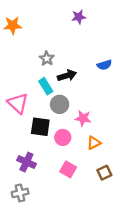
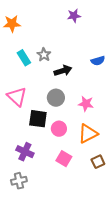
cyan rectangle: (46, 86) -> (24, 58), moved
pink star: (83, 118) -> (86, 104), moved
orange triangle: (94, 143) -> (88, 134), size x1.5

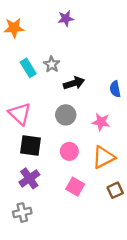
purple star: (74, 16) -> (66, 18), moved
blue semicircle: (98, 61) -> (115, 89), moved, turned 96
black square: (38, 119) -> (30, 145), moved
purple cross: (25, 152) -> (29, 178), turned 30

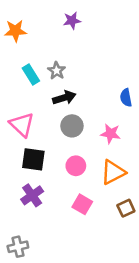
black arrow: (74, 83) -> (64, 98), moved
gray cross: (22, 213) -> (18, 247), moved

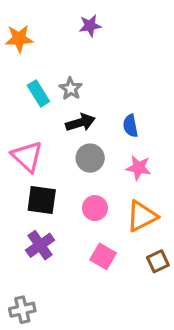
blue semicircle: (126, 98) -> (130, 126), moved

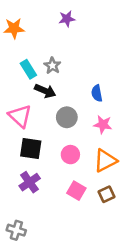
black arrow: (80, 123) -> (45, 91), moved, turned 40
brown square: (158, 261) -> (106, 194), moved
gray cross: (22, 310) -> (16, 230), turned 30

